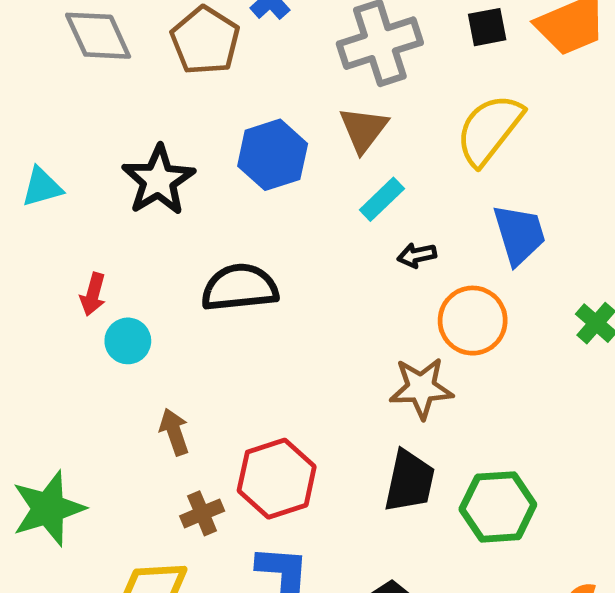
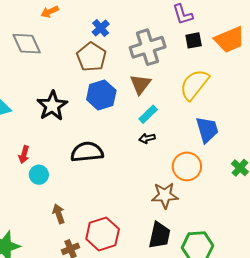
brown pentagon: (205, 41) -> (91, 57), moved
black arrow: (417, 255) -> (147, 138), moved

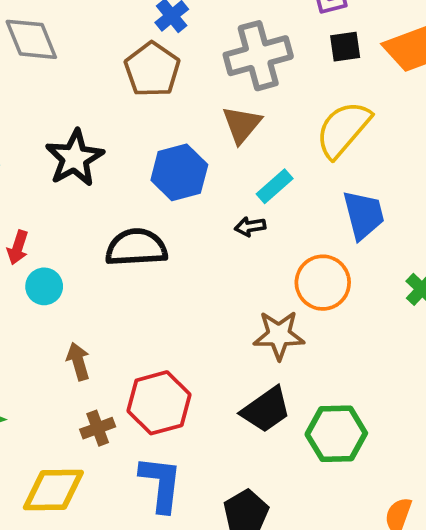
blue hexagon: (101, 95) -> (179, 172), moved
cyan rectangle: (148, 114) -> (275, 186), moved
black trapezoid: (160, 235) -> (266, 410), turned 40

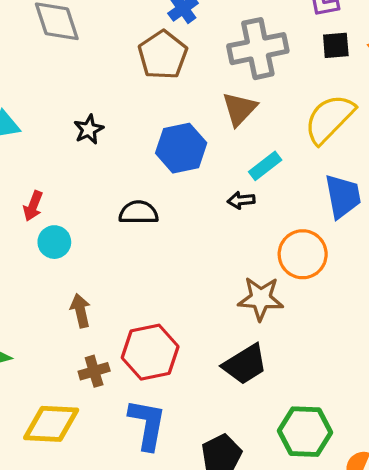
black star: (75, 158) -> (89, 129), size x0.6
black semicircle: (136, 247) -> (139, 213), size x0.7
green hexagon: (336, 434) -> (305, 432), moved

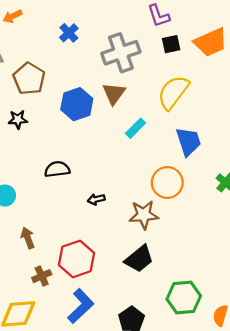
brown pentagon: (163, 55) -> (29, 79), moved
black star: (89, 129) -> (18, 119), turned 30
blue hexagon: (181, 148) -> (77, 104), moved
black arrow: (241, 200) -> (96, 199), moved
blue L-shape: (147, 424) -> (81, 306), turned 44

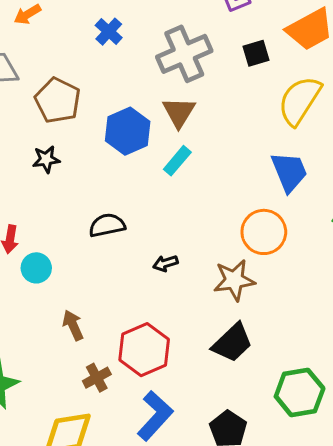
black square: (171, 44) -> (256, 53), moved
yellow semicircle: (173, 92) -> (300, 101), moved
cyan rectangle: (135, 128) -> (177, 161), moved

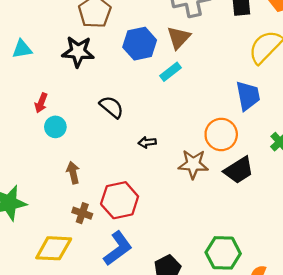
black star: (46, 159) -> (78, 52), size x1.6
black semicircle: (107, 225) -> (112, 107), turned 40
black trapezoid: (232, 343) -> (239, 170), moved
brown cross: (97, 378) -> (82, 213), turned 36

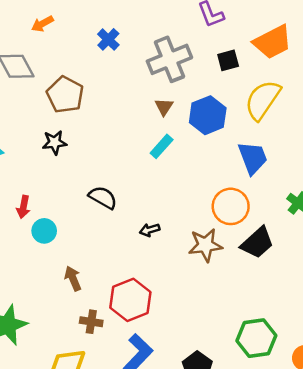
brown triangle: (179, 38) -> (164, 107), size x0.7
blue hexagon: (140, 44) -> (208, 115), moved
black star: (78, 52) -> (54, 142), size x0.7

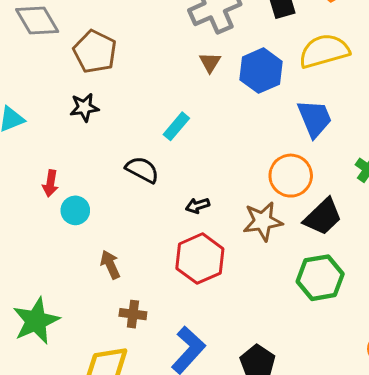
yellow semicircle: (263, 100) -> (324, 51), turned 42
cyan rectangle: (162, 146) -> (176, 126), moved
red hexagon: (130, 300) -> (200, 259), moved
green hexagon: (256, 338) -> (320, 278), moved

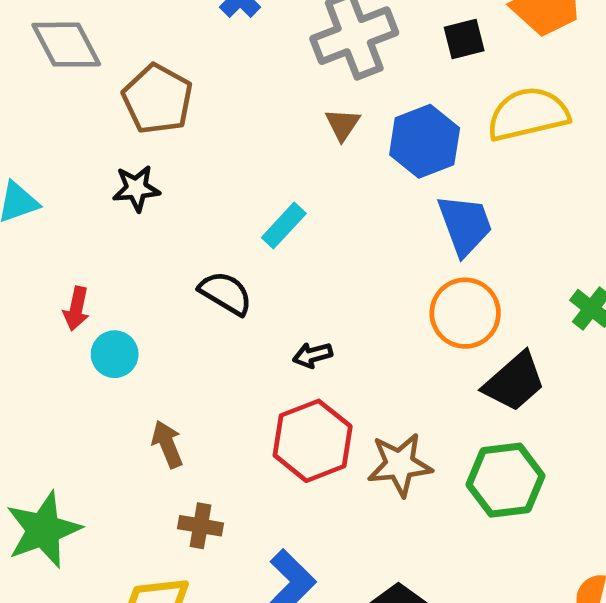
blue trapezoid: (315, 118) -> (465, 225), moved
brown star: (263, 221) -> (400, 465), moved

